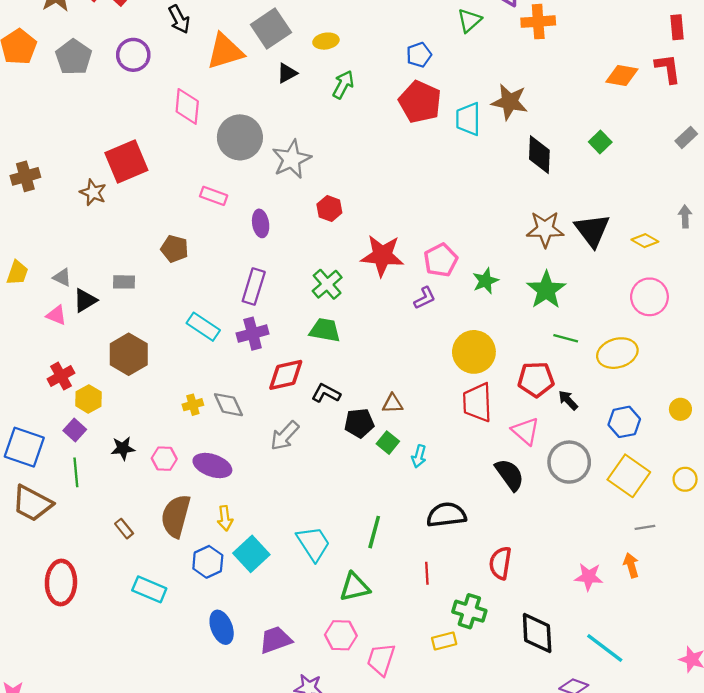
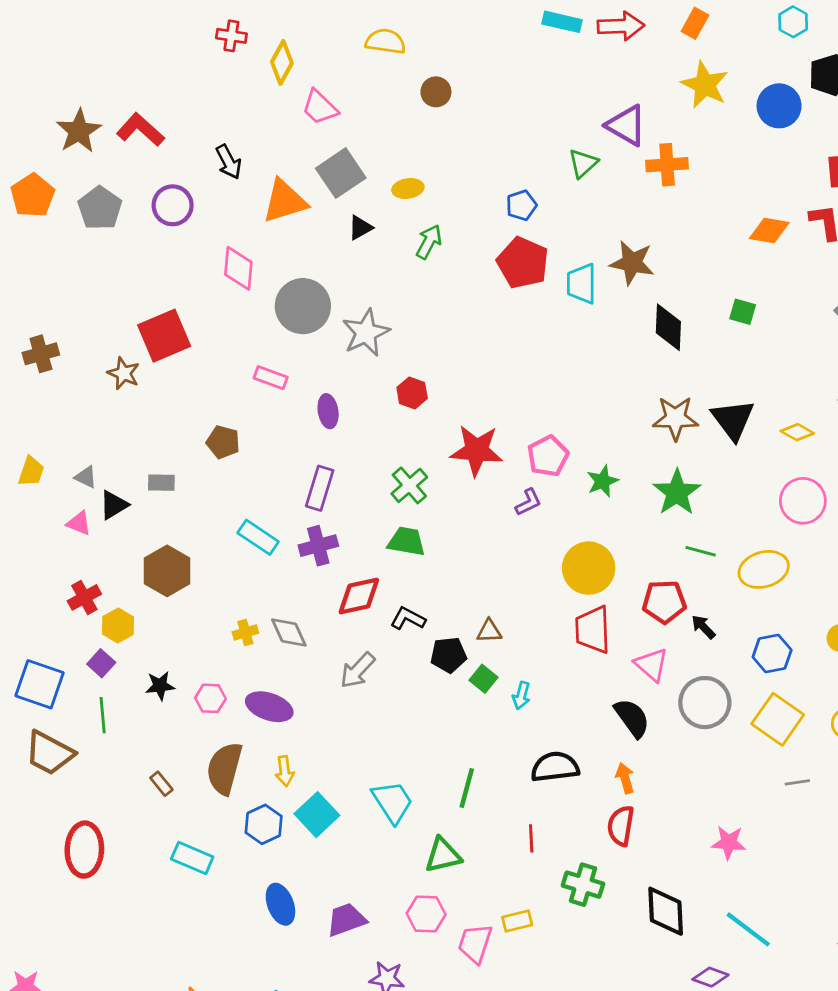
green square: (600, 142) -> (743, 312), turned -30
orange arrow: (631, 565) -> (625, 778), moved
yellow rectangle: (444, 641) -> (517, 921), moved

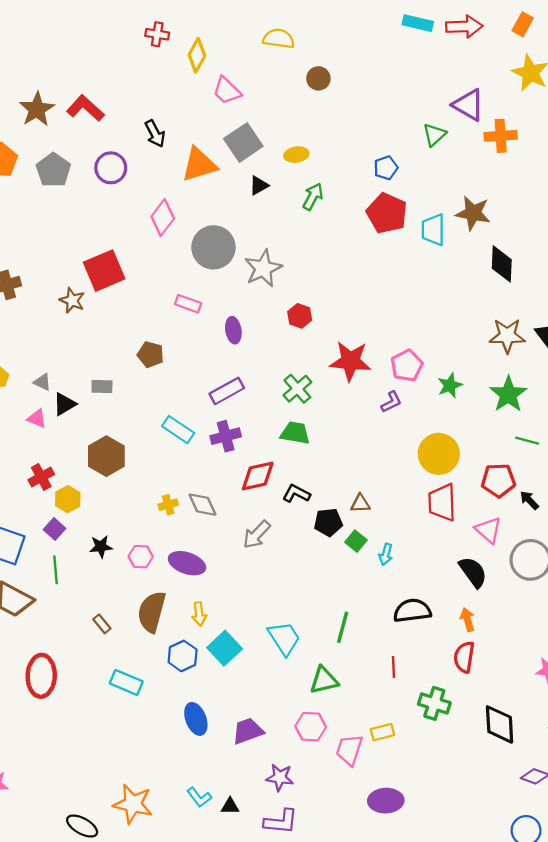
pink diamond: (238, 268) -> (163, 218), turned 32
purple rectangle: (320, 488) -> (227, 391), turned 44

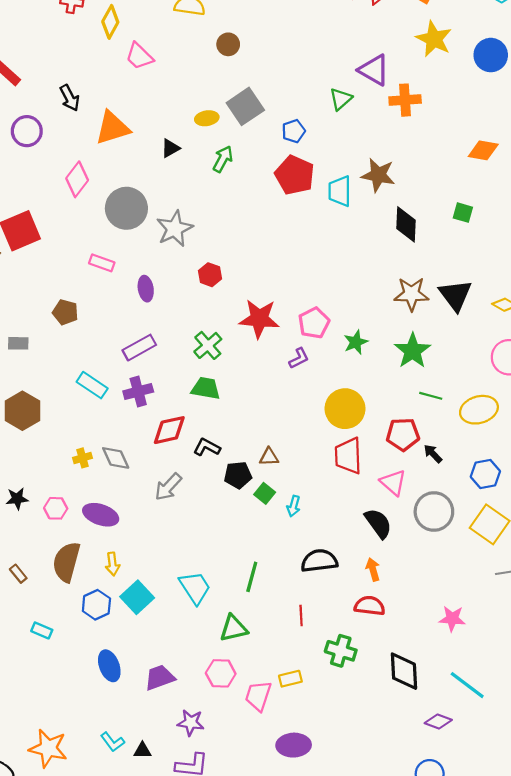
gray square: (243, 142) -> (245, 106), moved
red semicircle: (464, 657) -> (370, 606), turned 88
cyan rectangle: (126, 682) -> (42, 630), size x0.7

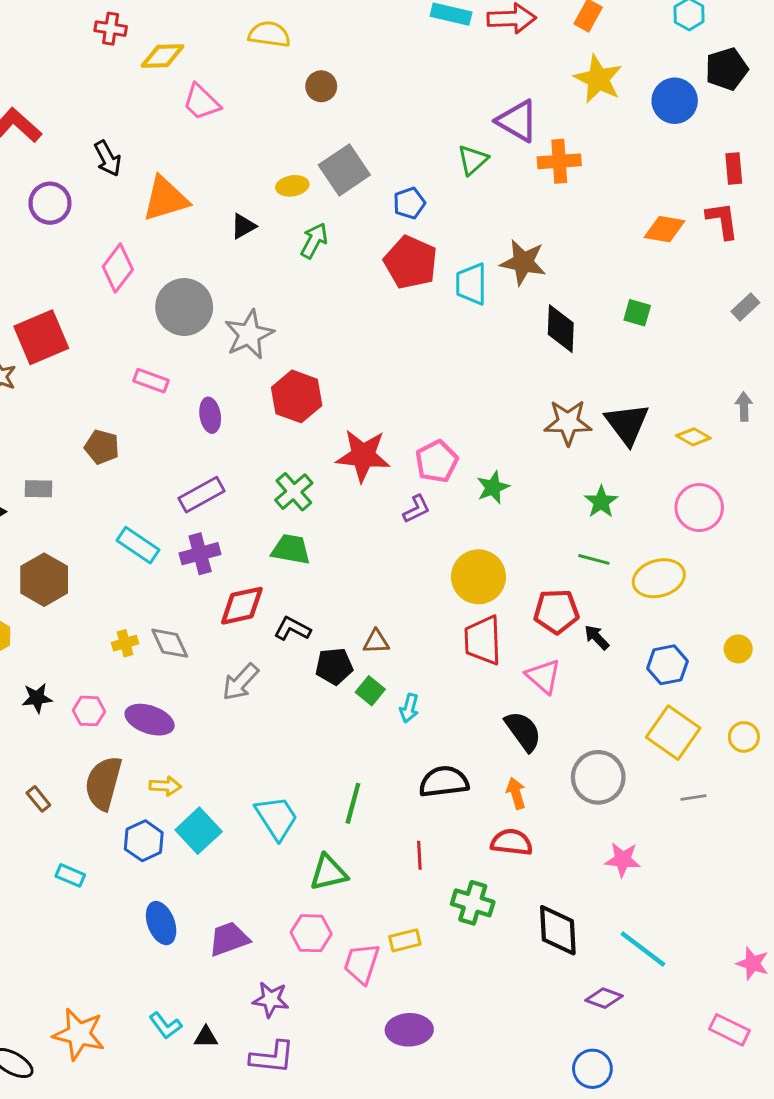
yellow diamond: (110, 22) -> (163, 56), turned 60
red hexagon: (210, 275) -> (297, 396), size x1.6
green star: (413, 351) -> (601, 502), moved, size x0.7
gray circle: (434, 512) -> (598, 777), moved
yellow arrow: (112, 564) -> (165, 786), turned -80

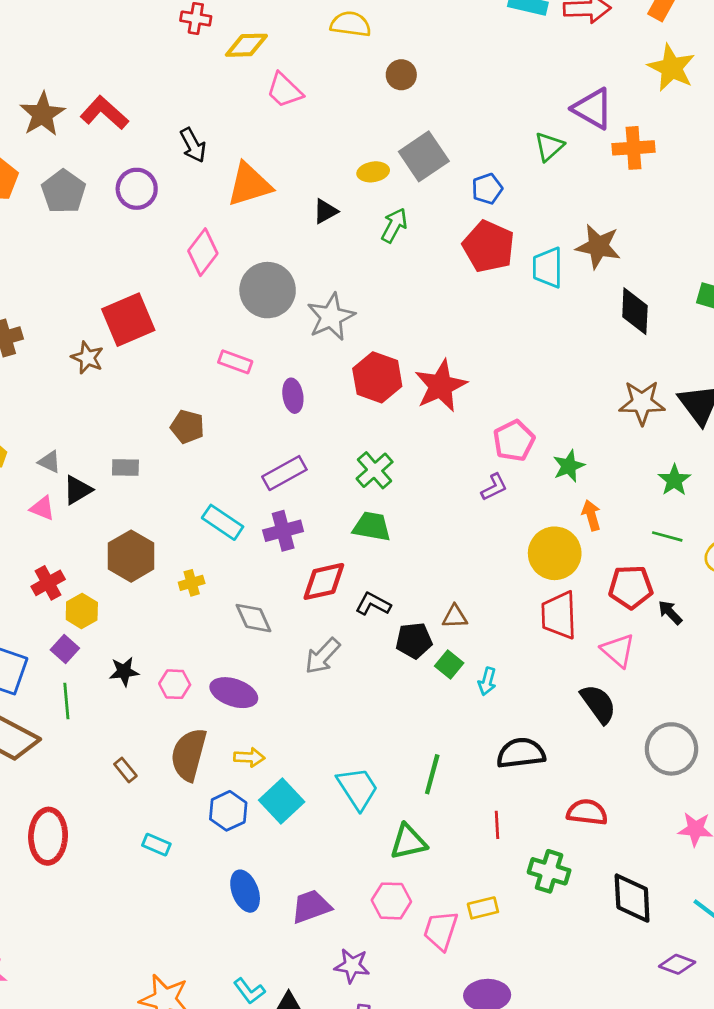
red star: (363, 456) -> (441, 386), moved, turned -30
yellow cross: (125, 643) -> (192, 583), moved
orange arrow: (516, 793) -> (591, 515), moved

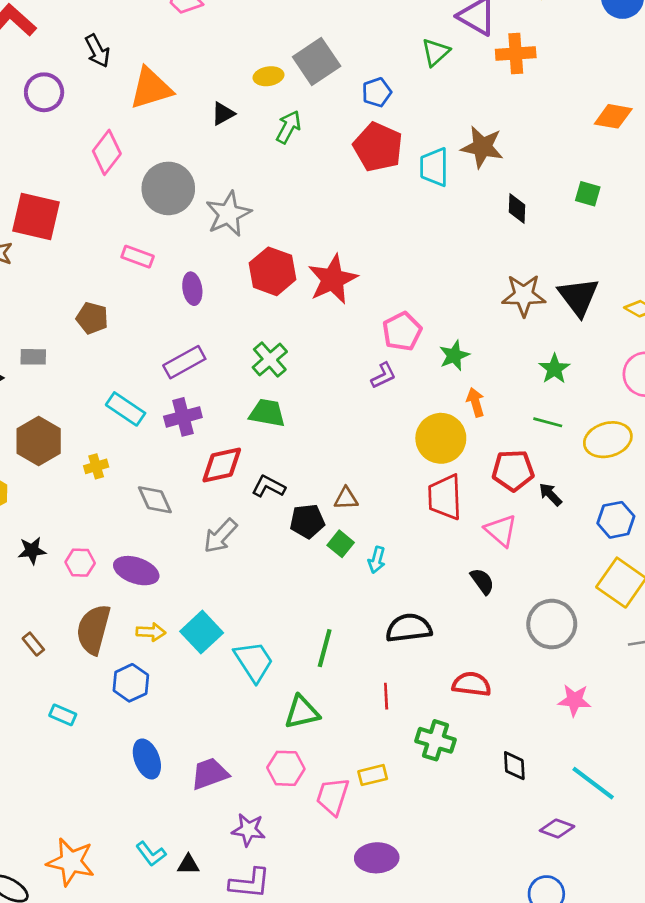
black diamond: (635, 311) -> (517, 209), size x0.7
red square: (128, 320) -> (36, 217), turned 36
black semicircle: (598, 704) -> (482, 581), size x0.7
cyan square: (282, 801) -> (202, 632), moved
black diamond: (632, 898) -> (514, 766), size x0.6

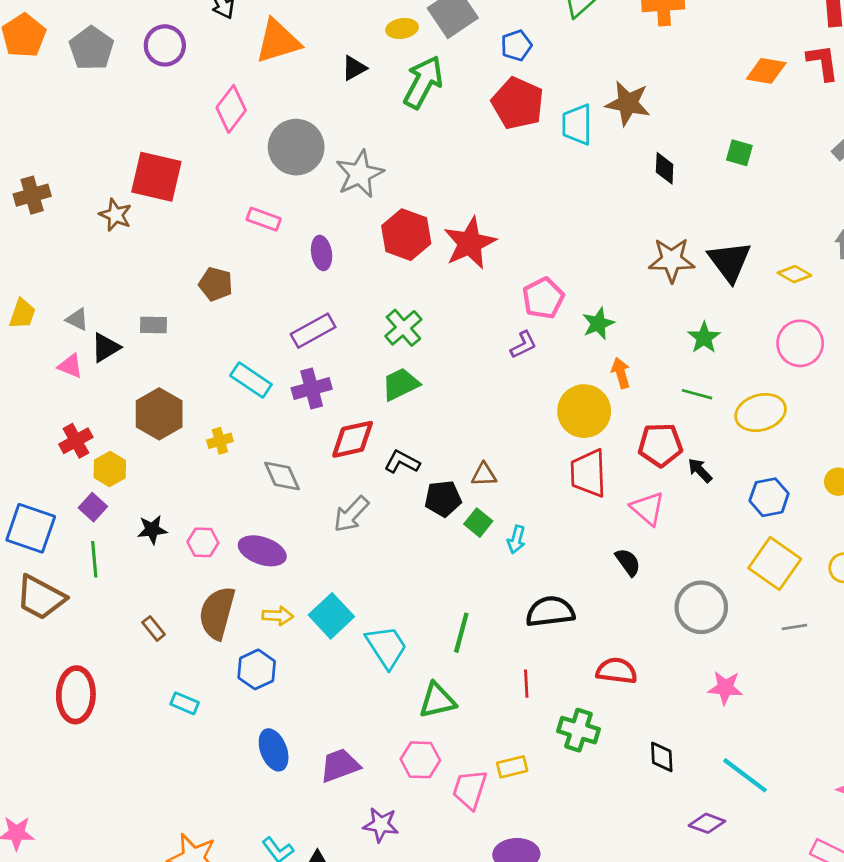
green arrow: (289, 127) -> (423, 82), size x1.5
green trapezoid: (267, 413) -> (401, 384), turned -36

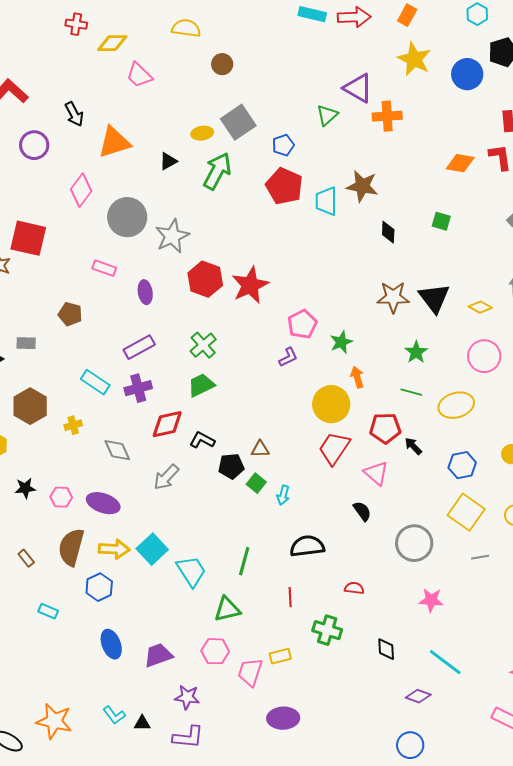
red trapezoid: (588, 473) -> (334, 448), turned 36
yellow arrow: (278, 616) -> (114, 549), size x1.4
red semicircle: (617, 671) -> (354, 588), size x0.7

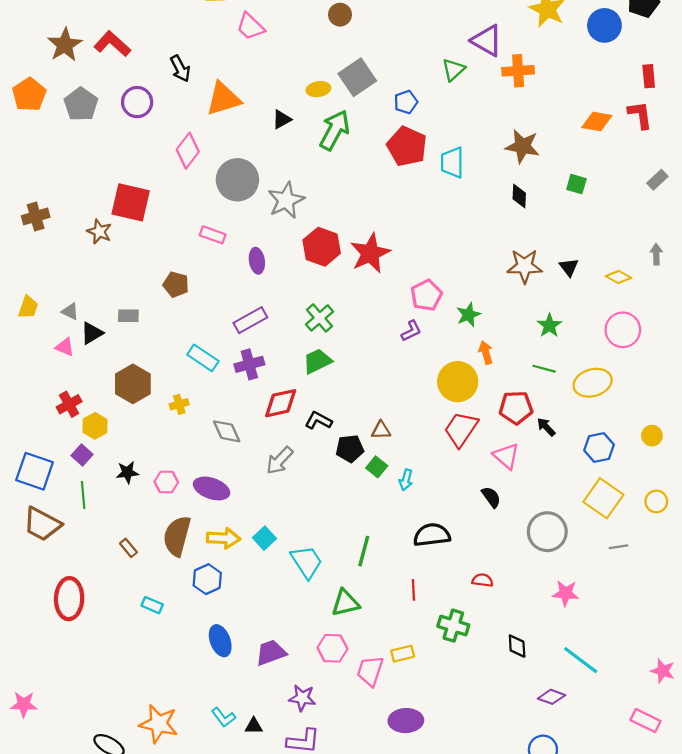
brown star: (362, 186) -> (522, 146), moved
black triangle: (434, 298) -> (569, 267), size x0.6
cyan square: (152, 549) -> (264, 538), size x0.7

